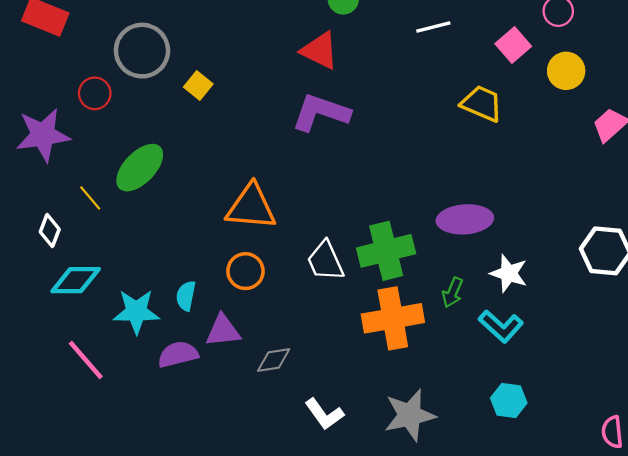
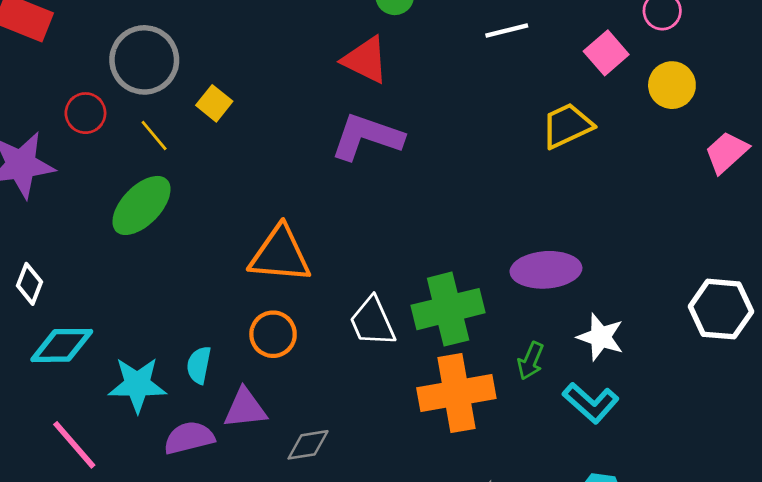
yellow trapezoid: (482, 103) -> (567, 126), turned -48
yellow line: (90, 198) -> (154, 135), moved

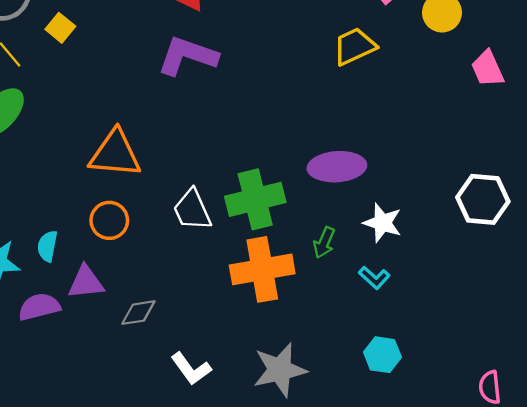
pink trapezoid: (727, 152) -> (488, 69), turned -72
cyan L-shape: (591, 403) -> (374, 278), size x0.7

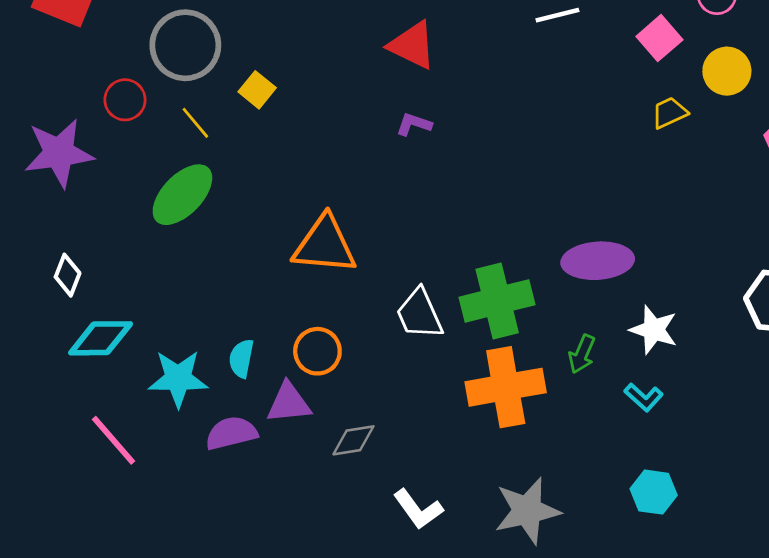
yellow trapezoid: (354, 46) -> (669, 113), moved, size x0.7
purple L-shape: (188, 56) -> (414, 124), size x0.5
orange circle: (109, 220) -> (317, 351), moved

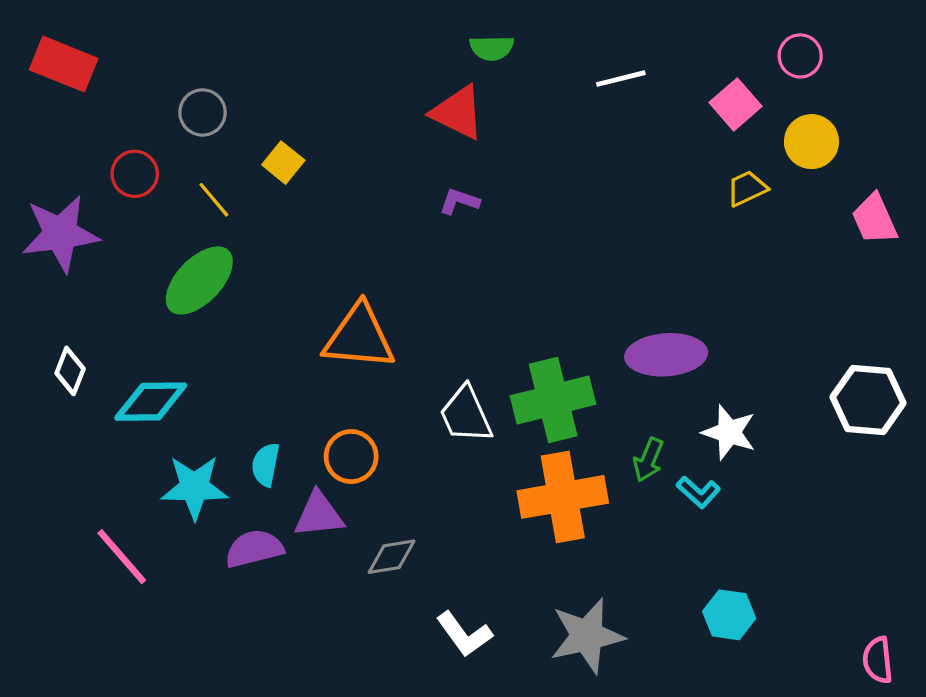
gray circle: (185, 45) -> (203, 112), size x0.6
cyan diamond: (101, 338) -> (151, 402), moved
cyan L-shape: (644, 397) -> (698, 492), moved

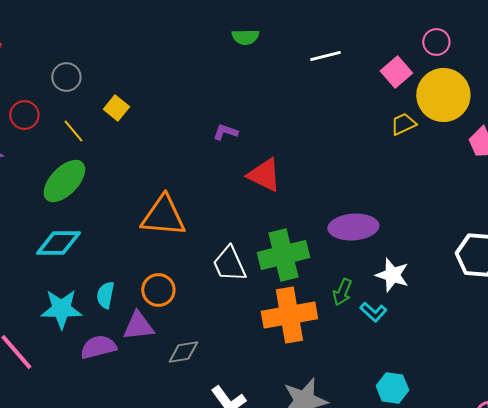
red triangle: (458, 112) -> (264, 175), moved
yellow circle: (811, 142) -> (443, 95), size x1.6
cyan diamond: (151, 402) -> (58, 243), moved

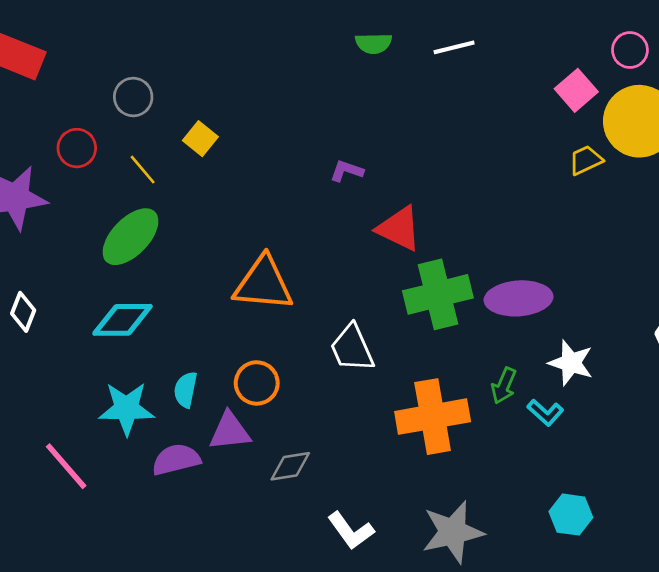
white line: (325, 56) -> (454, 47), moved
green cross: (283, 255) -> (438, 294), moved

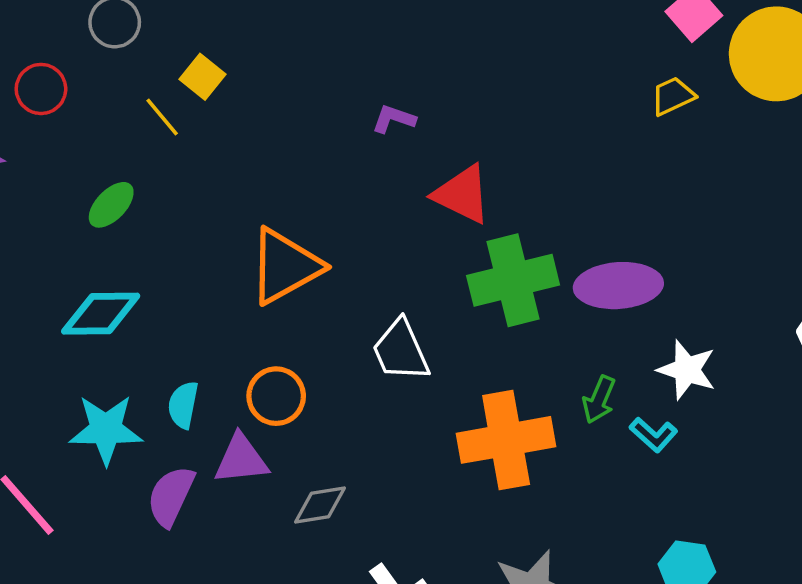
yellow trapezoid: (586, 160) -> (673, 96), moved
yellow line: (143, 170) -> (162, 117), moved
green ellipse: (130, 237) -> (111, 205), size x0.6
orange triangle: (263, 284) -> (285, 266), turned -34
purple semicircle: (176, 460) -> (171, 496), turned -51

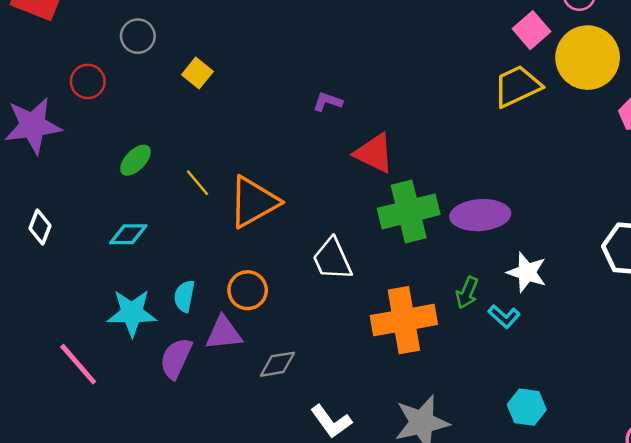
yellow trapezoid: (673, 96) -> (517, 86), size x1.6
yellow line: (162, 117) -> (197, 183), moved
cyan diamond: (101, 314) -> (128, 234), size x0.7

